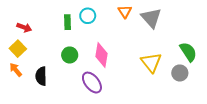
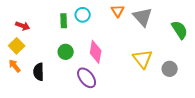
green semicircle: (188, 52) -> (180, 30), moved

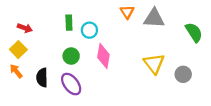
cyan circle: (83, 15) -> (89, 30), moved
gray triangle: (143, 17) -> (154, 18), turned -45
purple ellipse: (87, 78) -> (71, 84), moved

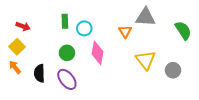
orange triangle: (127, 12) -> (125, 31), moved

